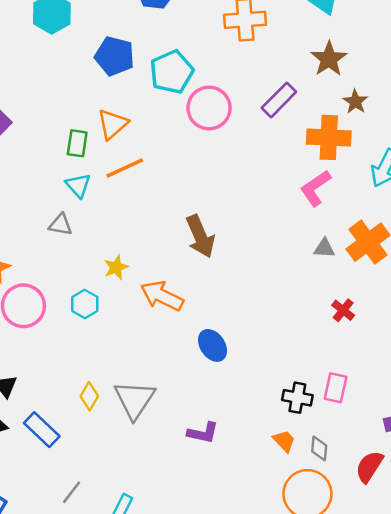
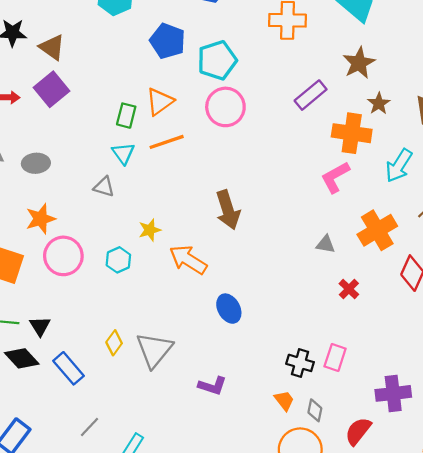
pink circle: (209, 108) -> (225, 107), moved
gray triangle: (324, 248) -> (326, 244), moved

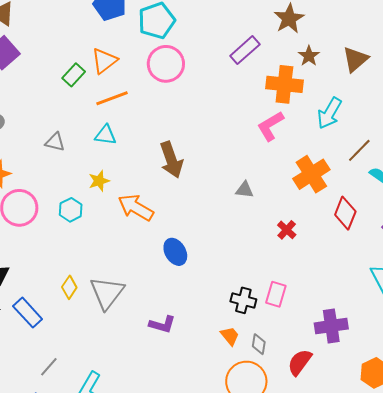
green rectangle: (126, 116) -> (74, 75), turned 30
cyan triangle: (123, 153) -> (106, 135), moved, turned -45
gray triangle: (326, 244) -> (245, 190), moved

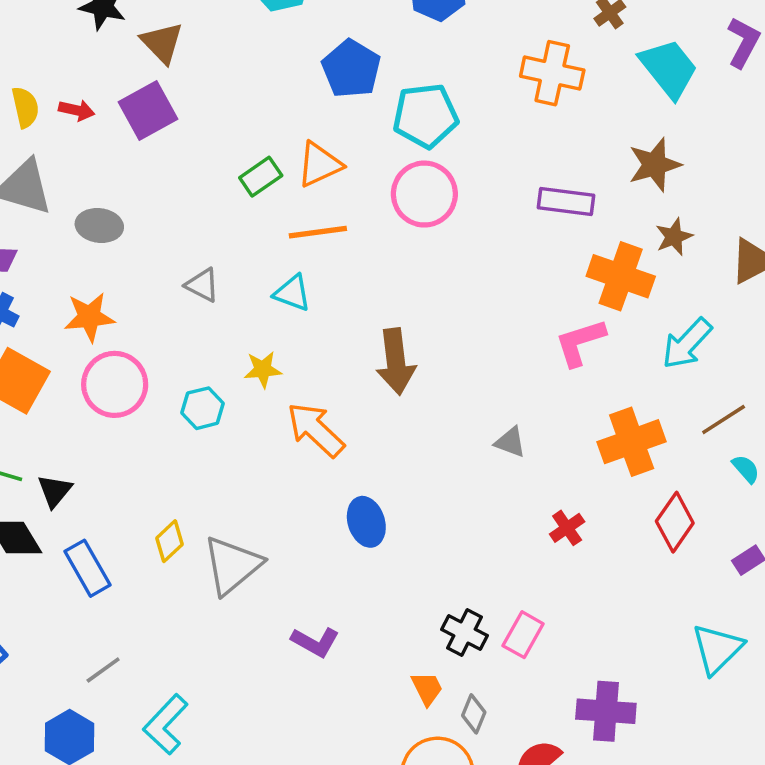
purple rectangle: (245, 50) -> (566, 201), turned 36

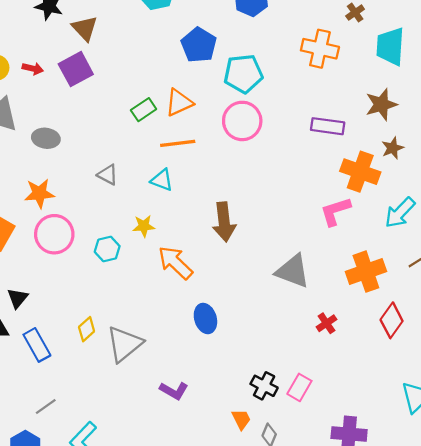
cyan trapezoid: (669, 68) -> (390, 46), turned -138
gray triangle: (510, 442) -> (293, 271), size x1.8

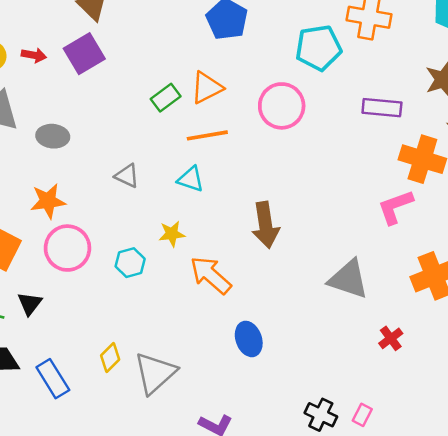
cyan pentagon: (243, 74) -> (318, 48), moved
black triangle: (18, 298) -> (30, 304), moved
pink rectangle: (299, 387) -> (362, 415), size x0.7

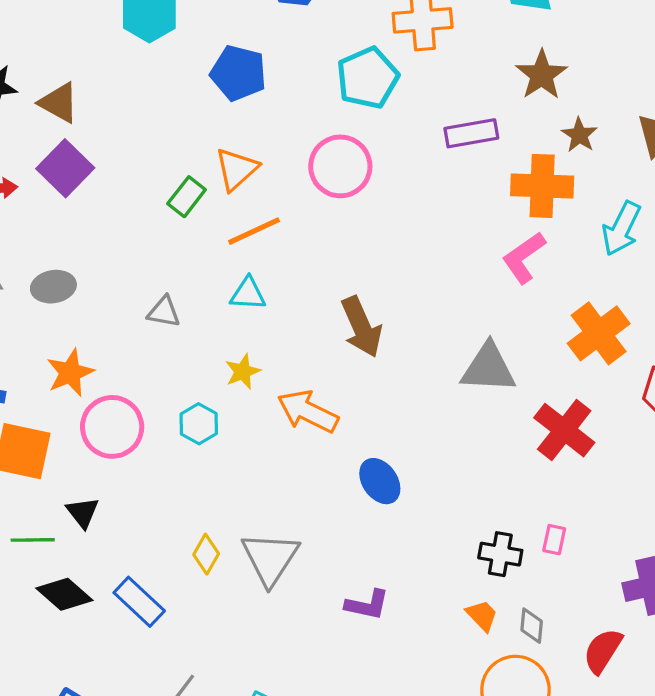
red cross: (391, 338) -> (564, 430), size x1.8

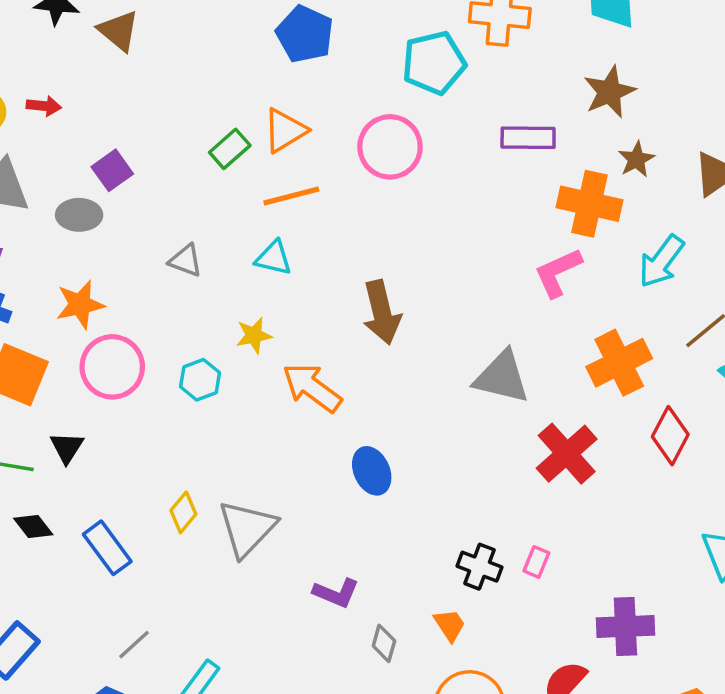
purple square: (65, 168) -> (112, 170), moved, size x0.7
black diamond: (64, 594) -> (33, 527), size x0.7
gray diamond: (532, 626) -> (384, 643), moved

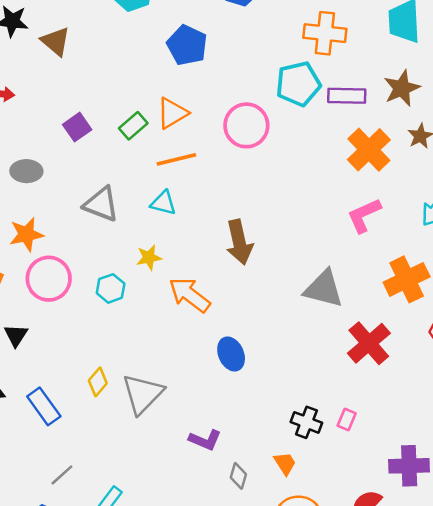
cyan pentagon: (434, 63) -> (298, 84), moved
purple rectangle: (528, 138) -> (347, 96), moved
purple square: (112, 170) -> (77, 127), moved
orange cross: (590, 204) -> (369, 150), moved, turned 33
gray triangle: (186, 261) -> (101, 204), size x1.5

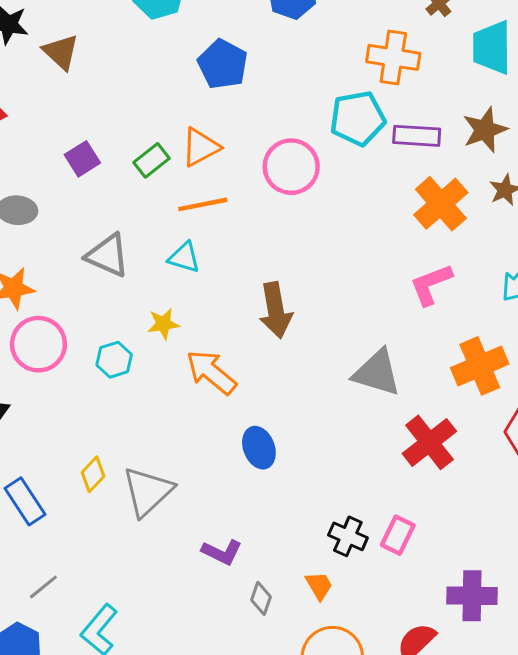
pink rectangle: (347, 420) -> (398, 535), size x1.4

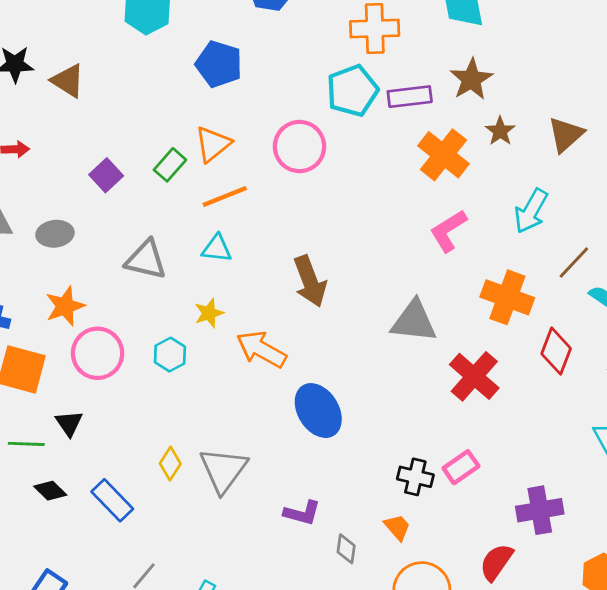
orange cross: (480, 366) -> (507, 297), turned -36
blue ellipse: (259, 448) -> (318, 411), size x1.4
pink rectangle: (398, 535) -> (461, 467), turned 40

